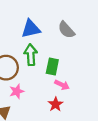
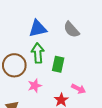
pink arrow: (62, 85) -> (79, 89), moved
pink star: (17, 91) -> (35, 86), moved

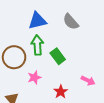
green rectangle: (58, 64) -> (58, 56), turned -49
pink arrow: (79, 89) -> (88, 81), moved

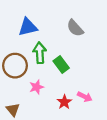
blue triangle: (37, 21) -> (28, 27), moved
pink arrow: (88, 81) -> (85, 97), moved

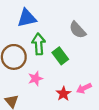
gray semicircle: (75, 28) -> (78, 30), moved
pink arrow: (85, 97) -> (84, 88), turned 128

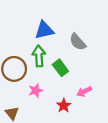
blue triangle: (27, 18) -> (44, 30), moved
pink arrow: (84, 88) -> (84, 92), moved

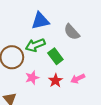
green arrow: (39, 56) -> (35, 45), turned -108
red star: (64, 106) -> (55, 81), moved

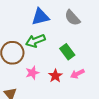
gray semicircle: (72, 32) -> (72, 18), moved
green rectangle: (55, 56) -> (67, 52), moved

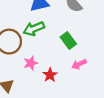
red star: (55, 76) -> (50, 75), moved

